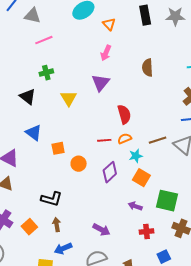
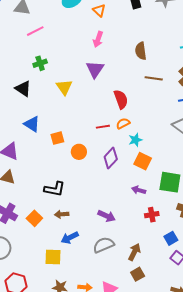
brown line: (158, 140) -> (154, 78), moved, turned 30
brown arrow: (57, 225) -> (62, 214), turned -80

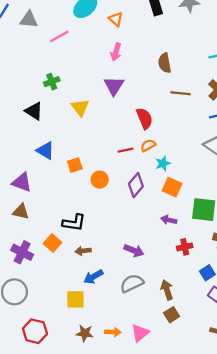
pink line: (35, 31) -> (59, 36), moved
orange square: (34, 218) -> (53, 243), moved
brown arrow: (134, 252) -> (167, 290), turned -42

